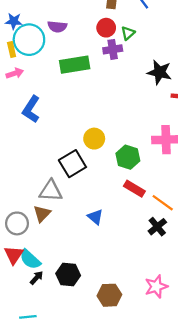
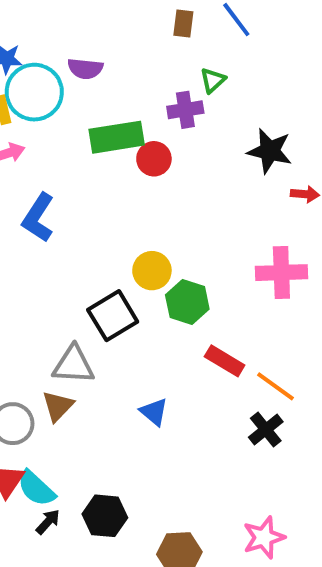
red circle: (106, 28) -> (154, 159), moved
green hexagon: (128, 157) -> (187, 302), moved

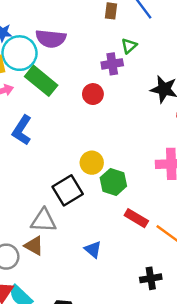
purple semicircle: (85, 69) -> (51, 39), size x1.4
green rectangle: (117, 137) -> (41, 81), moved, turned 48
brown triangle: (58, 406) -> (34, 246), turned -45
black cross: (266, 430) -> (151, 278), moved, turned 30

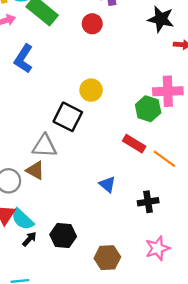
green hexagon: (113, 182) -> (148, 109), moved
black square: (68, 190) -> (68, 117), turned -32
blue triangle: (93, 249) -> (107, 184), moved

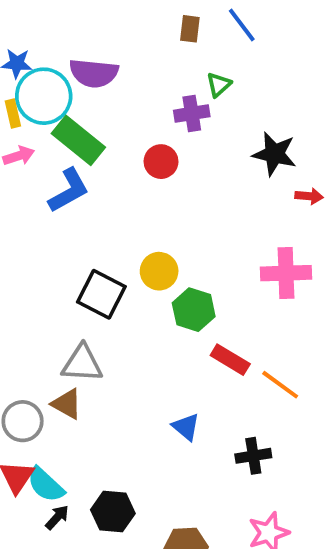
blue L-shape: (24, 59) -> (69, 190), moved, turned -152
green hexagon: (148, 109) -> (194, 310), moved
black square: (68, 117) -> (101, 294), moved

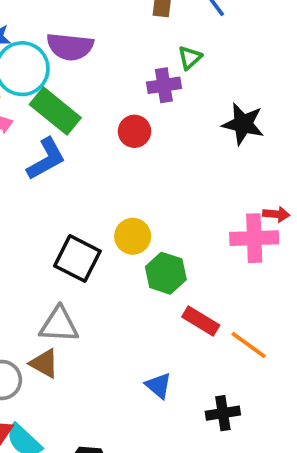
red arrow: (309, 196) -> (276, 214), moved

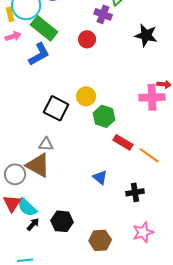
purple cross: (164, 85) -> (103, 14), turned 30
gray triangle: (59, 325) -> (46, 144), size x0.7
brown triangle: (44, 363) -> (38, 165), size x1.5

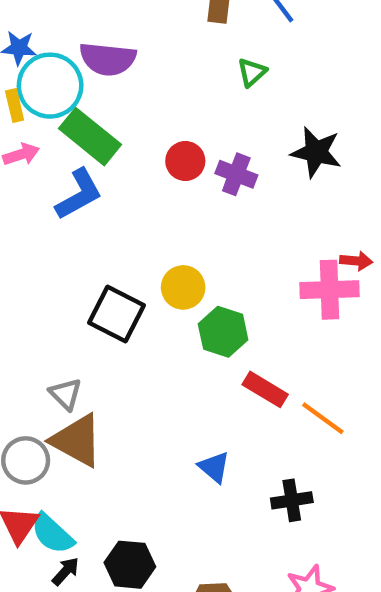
purple cross: (103, 14) -> (236, 174), moved
gray triangle: (46, 144) -> (66, 394), moved, turned 42

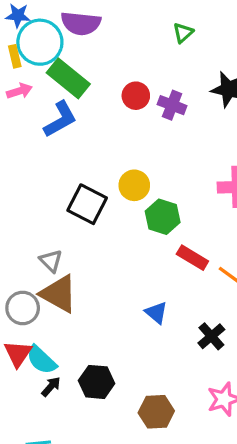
black cross: (292, 500) -> (211, 336), turned -32

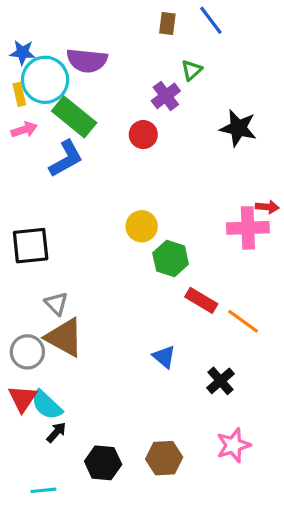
purple cross: (172, 105) -> (166, 96), moved, turned 32
black square: (87, 204) -> (31, 246), moved, turned -33
black hexagon: (97, 382) -> (103, 463), moved

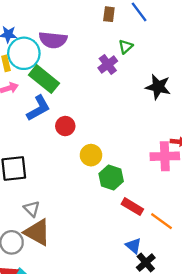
red circle: (143, 135) -> (65, 126), moved
blue triangle: (164, 357) -> (133, 246), moved

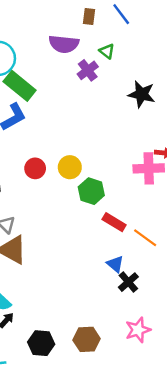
purple semicircle: (53, 40) -> (64, 44), moved
green triangle: (126, 47) -> (107, 51), turned -40
red circle: (65, 126) -> (35, 168), moved

